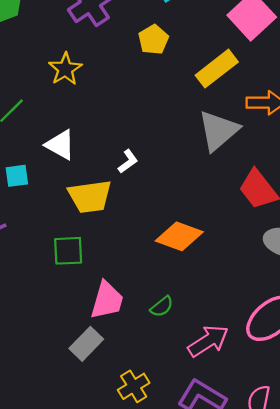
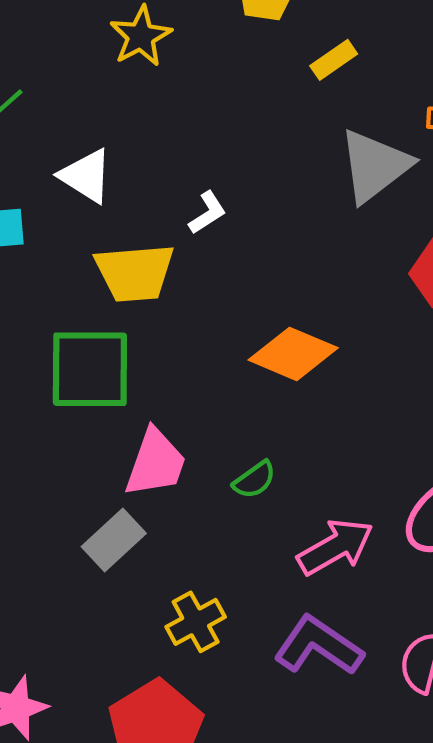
yellow star: (65, 69) -> (141, 36), moved
yellow rectangle: (217, 69) -> (334, 60), moved, size x0.6
green square: (68, 251) -> (90, 369), size x1.5

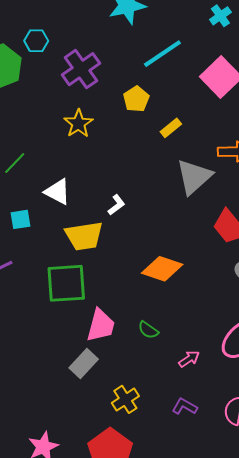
green semicircle: (254, 480) -> (148, 330), turned 75
pink arrow: (335, 547) -> (189, 359), size x0.6
purple L-shape: (318, 646) -> (185, 406), size x0.6

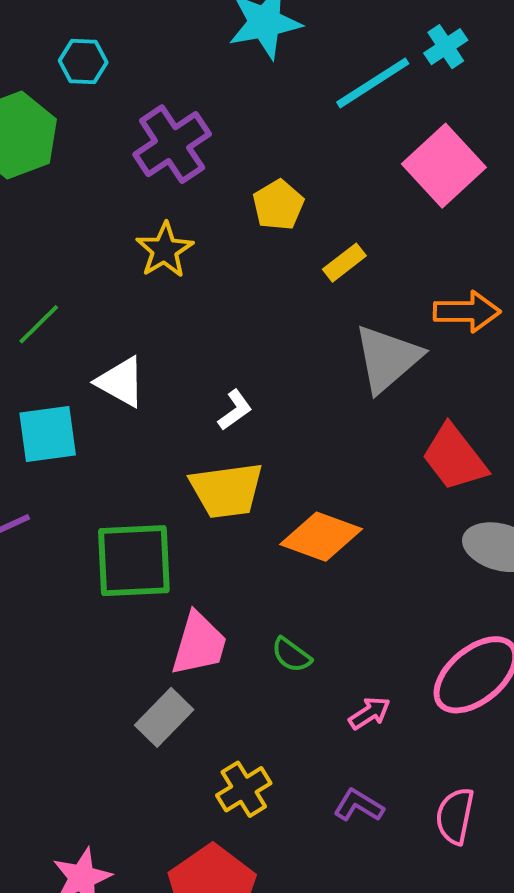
cyan hexagon: (36, 41) -> (83, 62), moved
cyan line: (162, 54) -> (373, 83), moved
cyan square: (21, 219) -> (48, 434), size x1.5
yellow trapezoid: (84, 236) -> (227, 490), moved

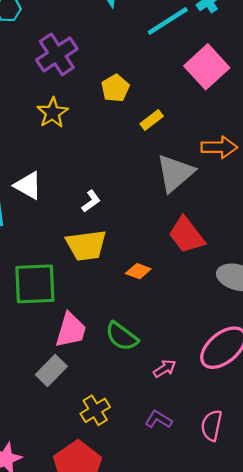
red trapezoid: (454, 458) -> (187, 235), moved
orange diamond: (321, 537) -> (138, 271), size x0.6
green semicircle: (291, 655) -> (122, 336), size x1.5

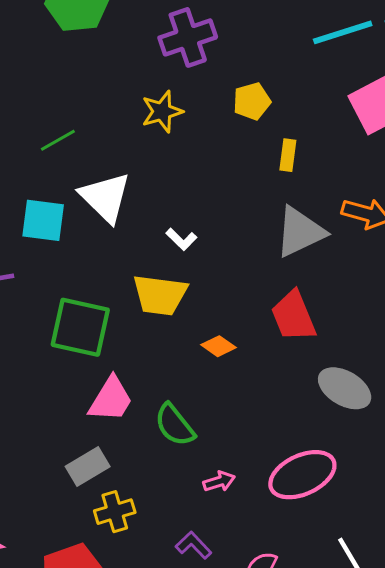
yellow rectangle: (152, 120) -> (288, 155), turned -60
white triangle: (28, 185) -> (105, 197), size x1.4
white L-shape: (91, 201) -> (181, 239), turned 65
gray rectangle: (51, 371) -> (88, 466), moved

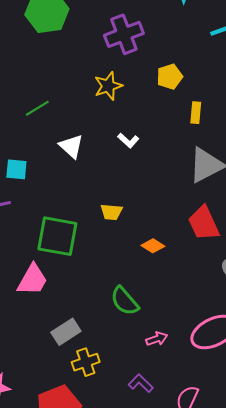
white triangle: (105, 197) -> (71, 146), size x0.7
cyan square: (43, 220) -> (16, 169), moved, size x0.7
white L-shape: (181, 239) -> (128, 140), moved
yellow trapezoid: (160, 295) -> (111, 212), size x0.6
pink trapezoid: (111, 399) -> (32, 280), moved

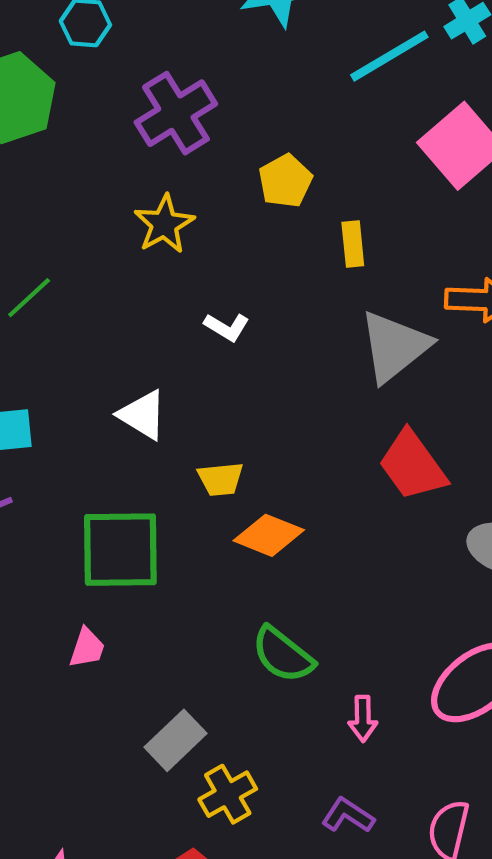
white triangle: (71, 146) -> (143, 415), moved
orange diamond: (153, 246) -> (269, 535), moved, size x1.4
pink trapezoid: (32, 280) -> (87, 648), size x0.6
pink arrow: (157, 339) -> (363, 719), turned 120

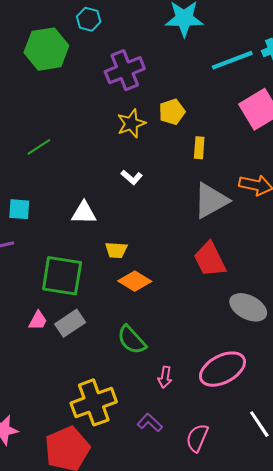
yellow star: (164, 224) -> (131, 123), moved
white triangle: (143, 415) -> (84, 213), turned -40
gray rectangle: (176, 740) -> (70, 323), moved
yellow cross: (228, 794) -> (94, 402), size x1.6

